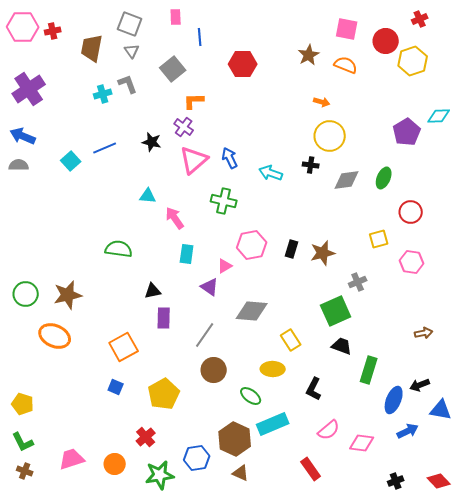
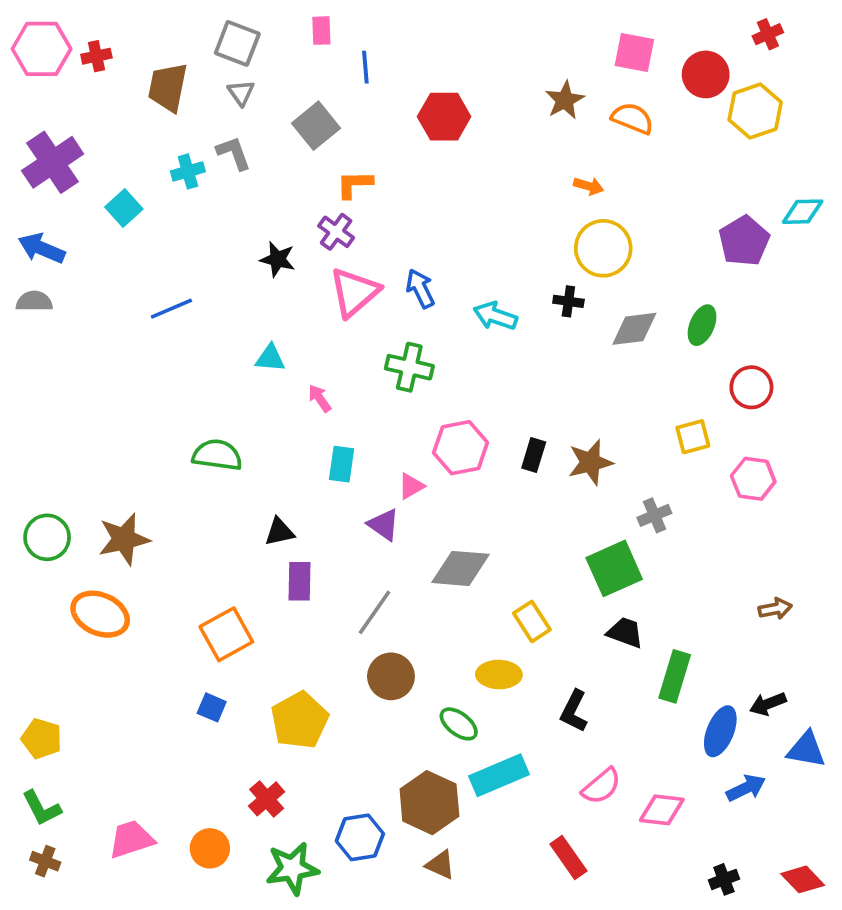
blue line: (105, 148) -> (171, 309), moved
cyan square: (71, 161) -> (124, 208), moved
pink arrow: (175, 218) -> (320, 398), size x0.7

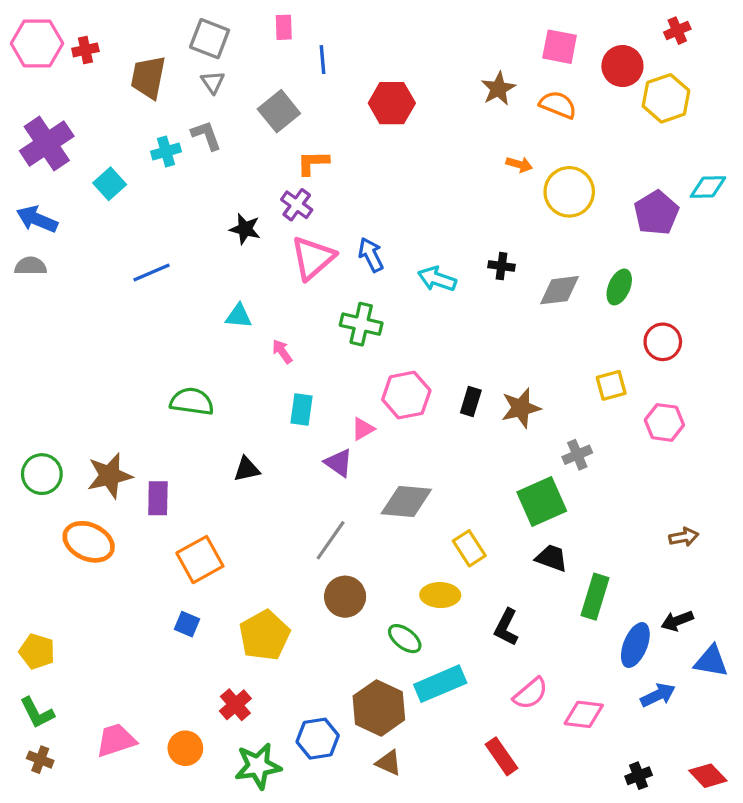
yellow circle: (603, 248) -> (569, 192), moved
purple rectangle: (300, 581) -> (158, 498), moved

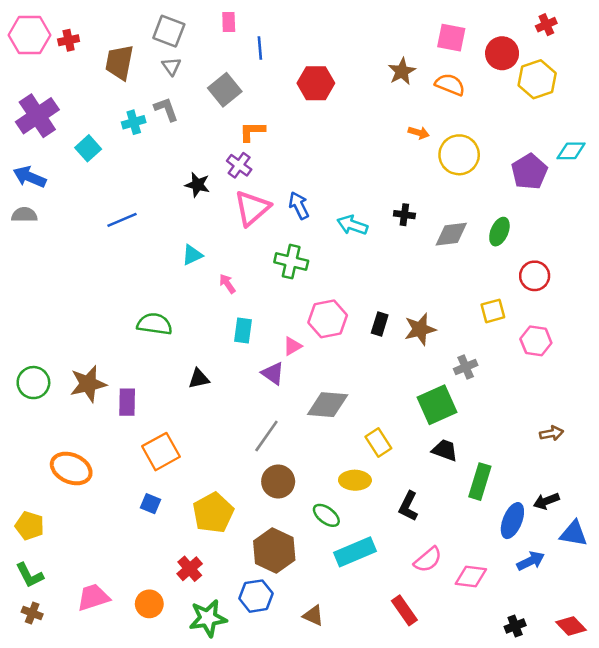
cyan triangle: (239, 316) -> (192, 255), turned -30
orange ellipse: (89, 542) -> (71, 468), moved
brown hexagon: (379, 708) -> (274, 550), moved

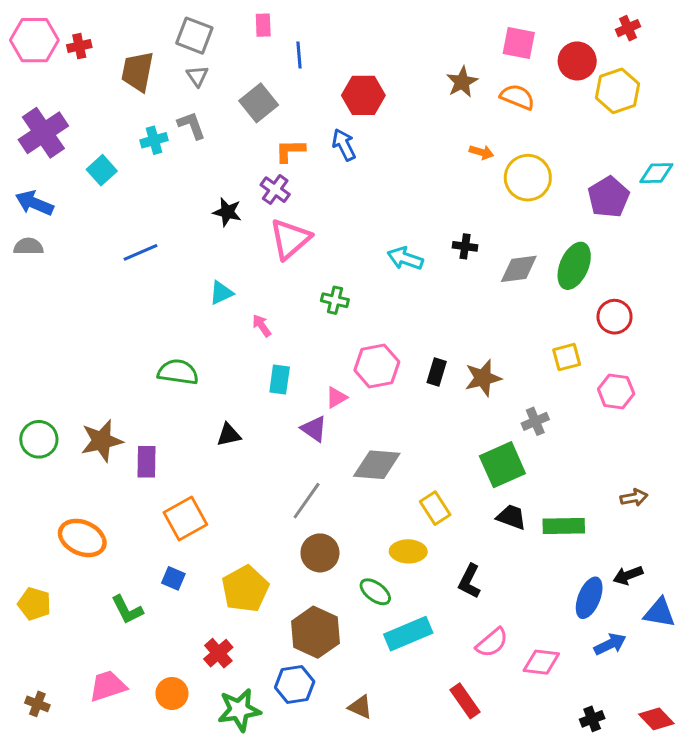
blue arrow: (299, 206) -> (344, 145), moved
green ellipse: (499, 232) -> (574, 266), size x1.4
green cross: (291, 262) -> (335, 300), size x0.7
green rectangle: (480, 482) -> (564, 526), moved, turned 72
green L-shape: (30, 575) -> (127, 610), moved

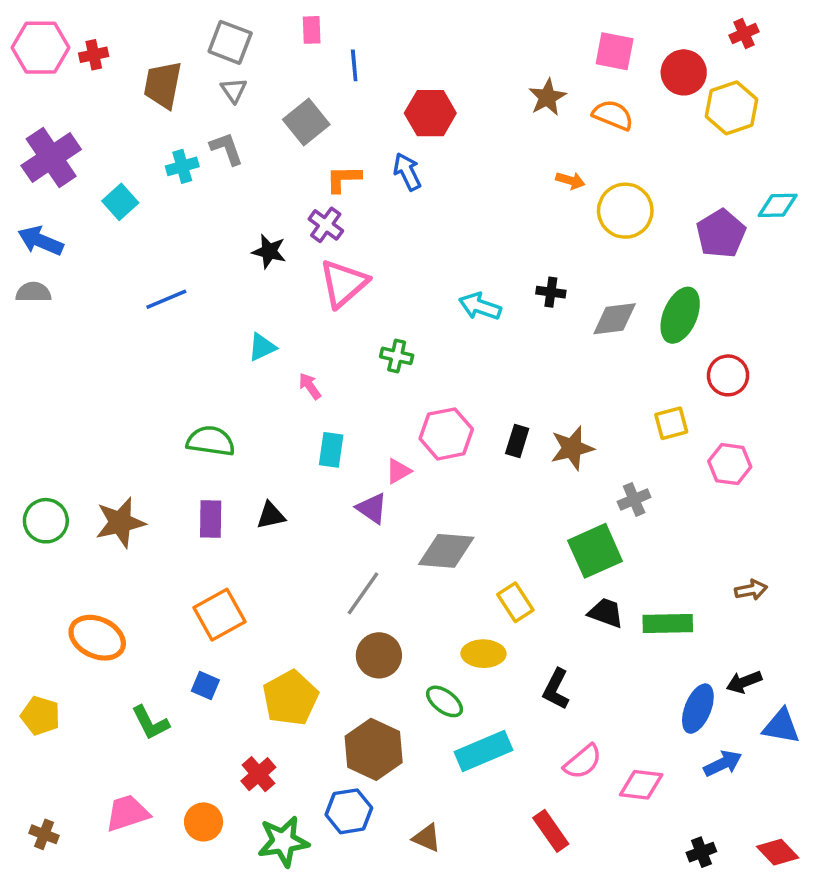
purple rectangle: (147, 462) -> (211, 519), moved

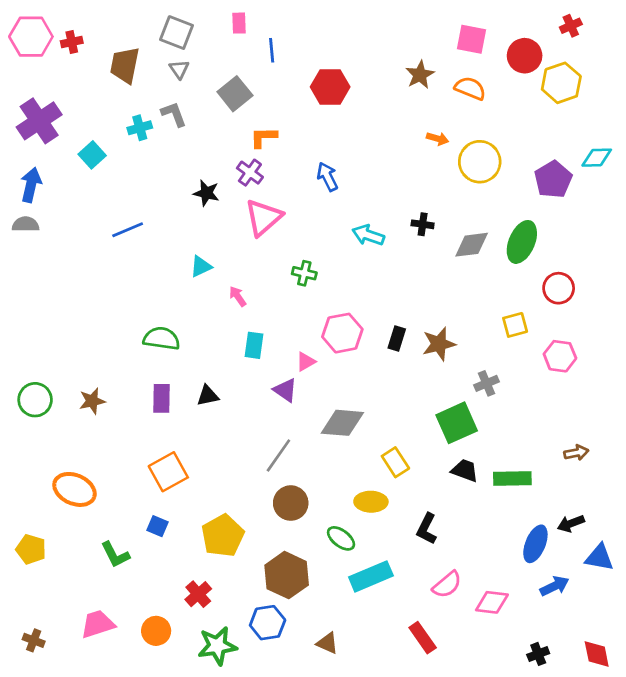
blue arrow: (407, 172) -> (327, 177), moved
blue arrow: (41, 241) -> (31, 185), turned 80
brown star: (120, 523) -> (92, 401), size x0.7
red diamond: (778, 852) -> (597, 654), turned 32

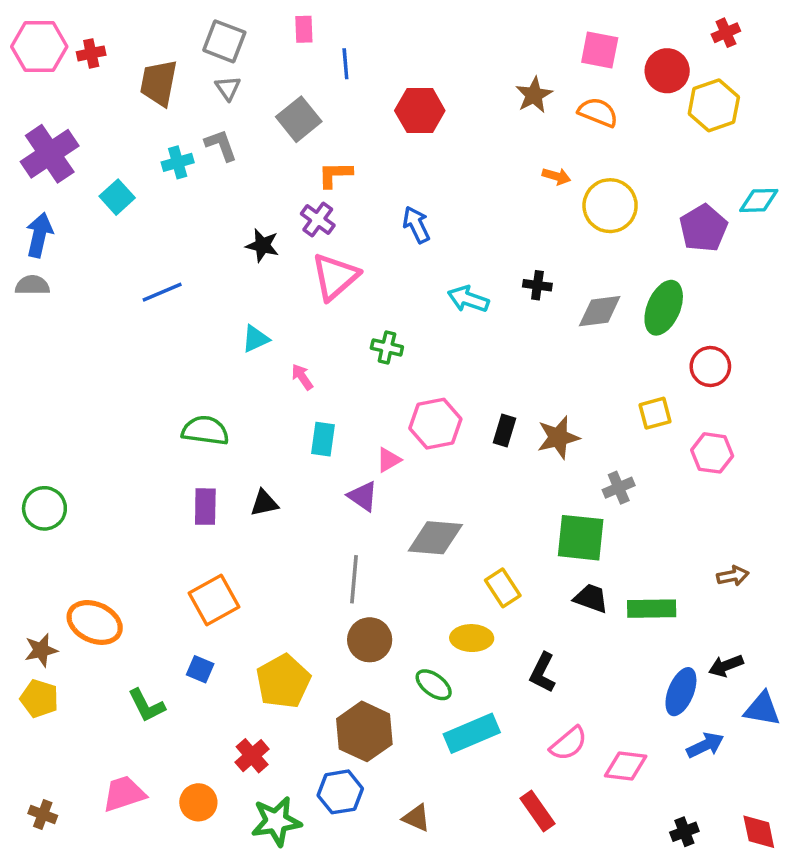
brown star: (92, 401) -> (41, 650), moved
green square: (457, 423) -> (581, 538), turned 30
gray line: (278, 455) -> (354, 579), turned -30

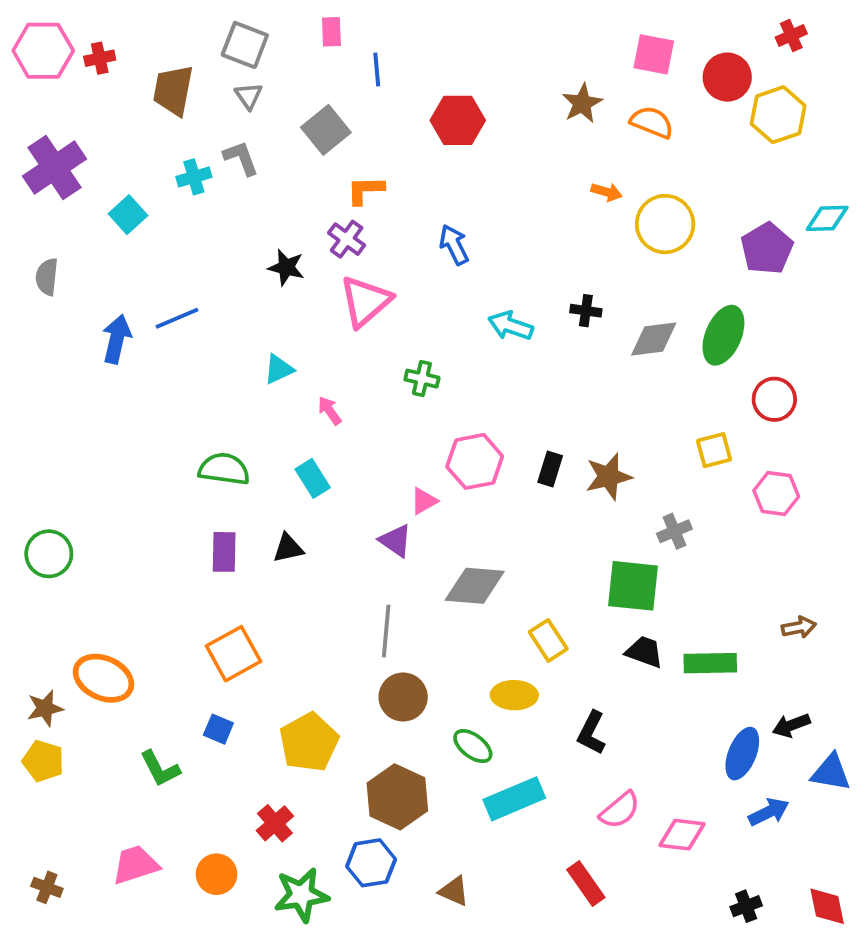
blue arrow: (39, 235) -> (117, 339), moved
gray semicircle: (32, 285) -> (47, 277), moved, turned -84
cyan rectangle: (323, 439) -> (313, 478), moved, turned -40

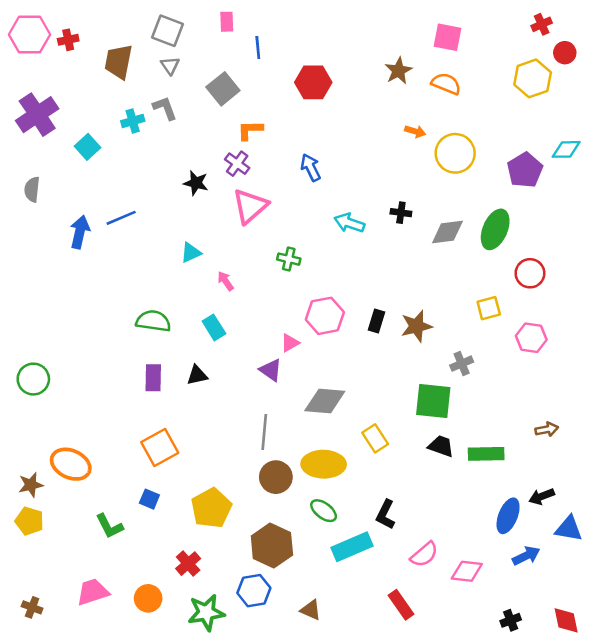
red circle: (727, 77) -> (565, 53), moved, size x0.7
yellow ellipse: (514, 695) -> (324, 464), moved, size x1.4
black L-shape: (592, 733) -> (385, 514), moved

